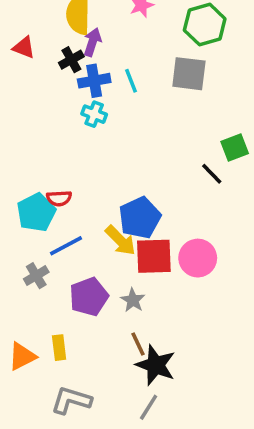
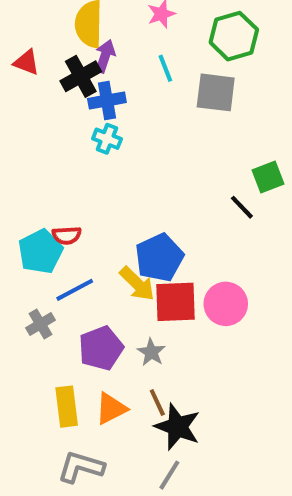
black cross: (71, 60) -> (81, 76), size x1.4
cyan line: (131, 81) -> (165, 68), moved
yellow rectangle: (59, 348) -> (67, 407), size x1.4
orange triangle: (22, 356) -> (111, 409), moved

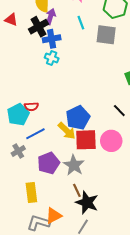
black line: (242, 207) -> (119, 111), moved
gray star: (151, 352) -> (74, 165), size x1.5
orange triangle: (111, 409) -> (54, 216), moved

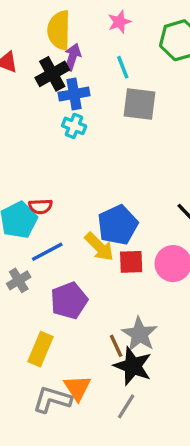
gray square: (106, 35) -> (140, 104), moved
red square: (86, 140) -> (131, 262), size x0.7
gray star: (74, 165) -> (140, 334), moved
yellow rectangle: (31, 192) -> (40, 349), turned 30
orange triangle: (54, 216) -> (77, 388), turned -36

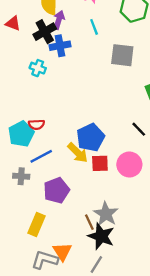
gray square: (140, 104) -> (122, 55), moved
cyan cross: (74, 126) -> (38, 68), moved
gray cross: (19, 280) -> (21, 176), turned 35

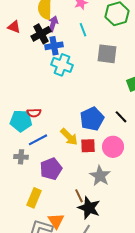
cyan cross: (38, 68) -> (62, 65), moved, size x1.5
cyan pentagon: (21, 134) -> (21, 121), turned 30
blue pentagon: (91, 137) -> (92, 119), moved
gray star: (106, 214) -> (100, 176), moved

